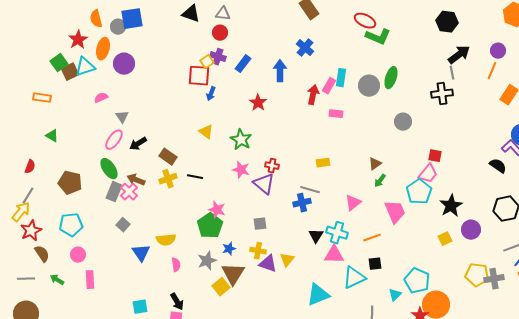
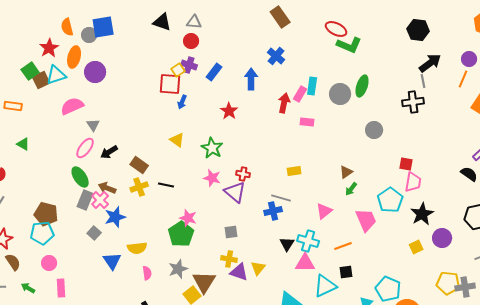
pink semicircle: (101, 98) -> (72, 106), size x1.6
pink trapezoid: (428, 174) -> (413, 182), moved, turned -30
brown pentagon: (70, 183) -> (46, 214), moved
blue star: (229, 249) -> (115, 217), moved, size x1.5

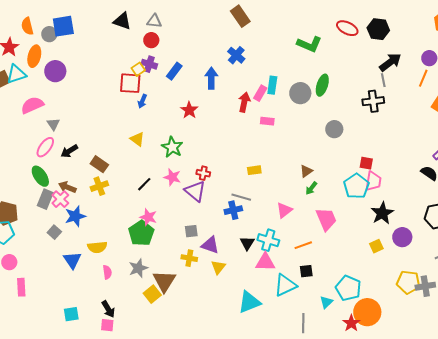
red ellipse: (336, 29) -> (347, 28), moved
black line: (166, 185) -> (144, 184), moved, turned -56
cyan pentagon: (390, 200) -> (356, 186), moved
purple triangle: (239, 272) -> (210, 245), moved

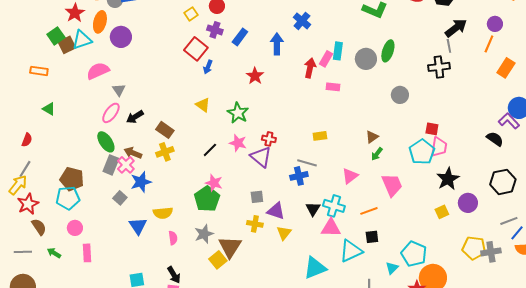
yellow square: (138, 69) -> (191, 14), moved
red square: (130, 83) -> (196, 49), turned 35

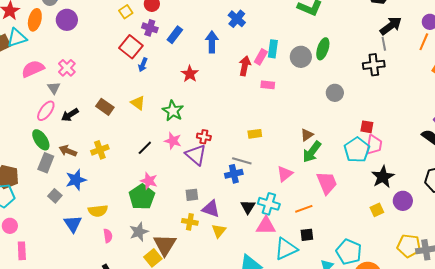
purple circle: (121, 37) -> (67, 20), moved
brown rectangle: (165, 130) -> (105, 107), moved
green arrow: (377, 154) -> (312, 152), size x1.6
pink cross: (126, 165) -> (67, 68), moved

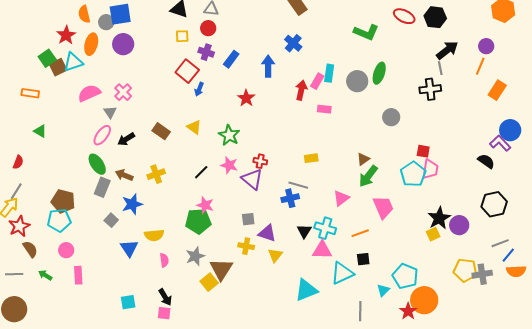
yellow square: (126, 12) -> (182, 36), turned 32
black star: (383, 177) -> (439, 218), moved
green pentagon: (142, 197) -> (198, 221), turned 30

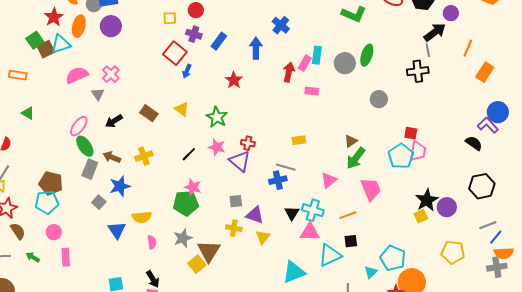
purple circle: (486, 46) -> (451, 13), moved
pink ellipse: (102, 135) -> (79, 126), moved
gray cross: (482, 274) -> (497, 267), moved

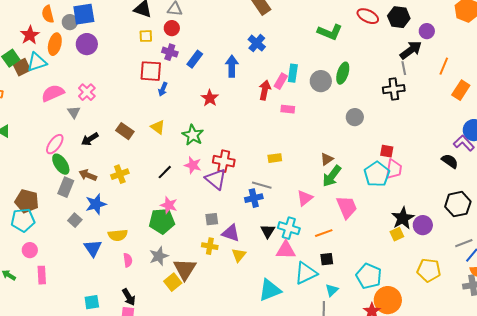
red square: (175, 53) -> (151, 71), turned -35
red cross: (248, 143) -> (224, 161), size x1.5
cyan triangle: (371, 272) -> (332, 290), moved

